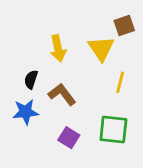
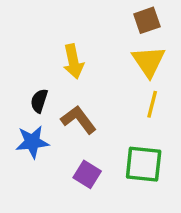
brown square: (124, 25) -> (147, 20), moved
yellow triangle: (101, 48) -> (149, 61), moved

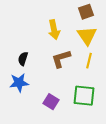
yellow arrow: (73, 61) -> (54, 30), moved
brown L-shape: (79, 120) -> (61, 59), moved, turned -70

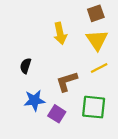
brown L-shape: (61, 59) -> (67, 81), moved
yellow line: (89, 61) -> (99, 68), turned 49
blue star: (19, 83) -> (34, 100), moved

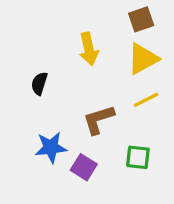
yellow triangle: (97, 40) -> (143, 59), turned 35
black semicircle: (26, 66) -> (39, 83), moved
green square: (94, 107) -> (138, 157), size x0.7

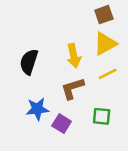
yellow arrow: (89, 49) -> (74, 56), moved
black semicircle: (39, 83) -> (29, 62), size x1.5

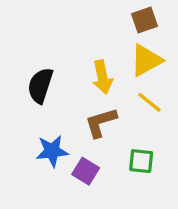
yellow line: (108, 74) -> (149, 102), turned 66

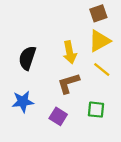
blue star: (52, 151) -> (23, 102), moved

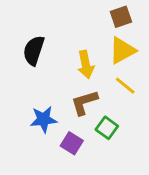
black semicircle: (27, 58) -> (34, 50), moved
blue star: (23, 102) -> (44, 119), moved
green square: (96, 110) -> (107, 128), moved, turned 30

